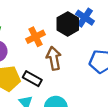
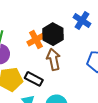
black hexagon: (68, 24) -> (53, 34), moved

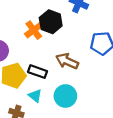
brown arrow: (54, 59) -> (67, 61), moved, turned -45

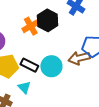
brown arrow: (67, 61) -> (79, 58), moved, turned -45
cyan circle: (65, 96) -> (51, 66), moved

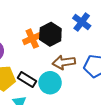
brown arrow: (79, 58) -> (64, 62), moved

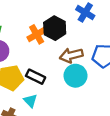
cyan circle: (50, 83) -> (75, 76), moved

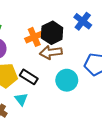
brown arrow: (71, 55) -> (51, 52), moved

